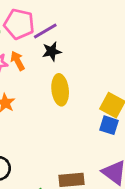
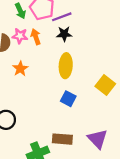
blue square: (109, 125) -> (68, 99), moved

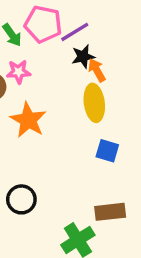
orange arrow: (36, 37) -> (97, 70), moved
orange star: (20, 69) -> (28, 120), size x1.5

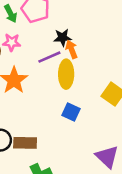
purple line: (75, 32) -> (49, 57), moved
brown rectangle: (110, 212) -> (25, 143), moved

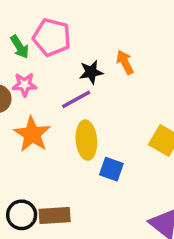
orange arrow: (72, 49) -> (125, 62), moved
yellow ellipse: (66, 74) -> (86, 140), moved

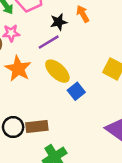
yellow ellipse: (86, 140) -> (57, 71), turned -40
blue square: (111, 169) -> (76, 91), turned 35

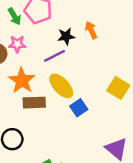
brown rectangle: (37, 126) -> (34, 103), moved

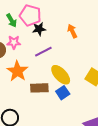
black star: (66, 36) -> (39, 29), moved
yellow ellipse: (61, 86) -> (61, 75), moved
brown rectangle: (34, 103) -> (39, 88), moved

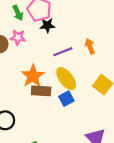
orange arrow: (72, 31) -> (90, 46), moved
purple line: (43, 52) -> (63, 52), moved
orange star: (17, 71) -> (33, 76), moved

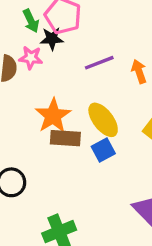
black star: (47, 25) -> (52, 39), moved
purple line: (63, 52) -> (99, 63), moved

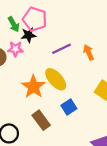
yellow ellipse: (103, 120) -> (56, 79), moved
brown rectangle: (65, 138) -> (41, 120), moved, turned 54

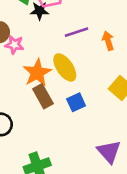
pink star: (15, 49) -> (14, 45), moved
brown rectangle: (41, 120) -> (43, 96), moved

